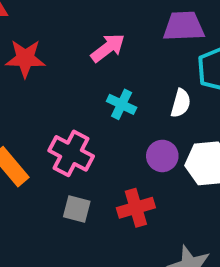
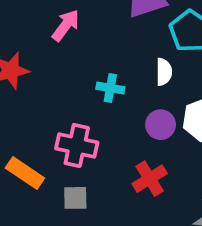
pink arrow: (108, 48) -> (66, 25), moved
gray square: (77, 209) -> (75, 198), moved

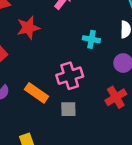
pink cross: (77, 145) -> (70, 76), turned -30

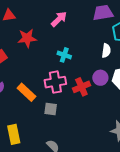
cyan cross: (91, 39) -> (64, 55), moved
red cross: (116, 97) -> (81, 87), moved

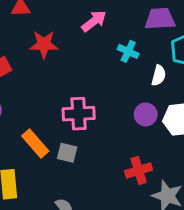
cyan cross: (64, 55) -> (128, 51), moved
red cross: (81, 87) -> (139, 170), moved
orange rectangle: (27, 92) -> (35, 144), moved

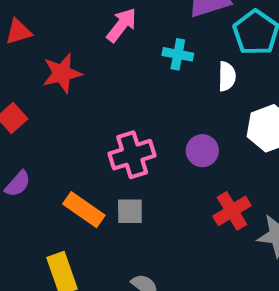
purple circle: (146, 114) -> (202, 151), moved

